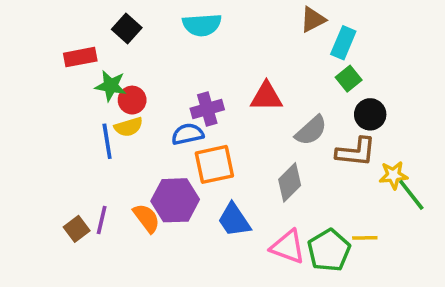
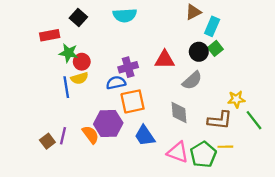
black circle: (370, 114) -> (199, 52), moved
brown L-shape: (356, 152) -> (220, 120), moved
yellow star: (393, 175) -> (236, 99), moved
gray diamond: (290, 182) -> (179, 112), turned -50

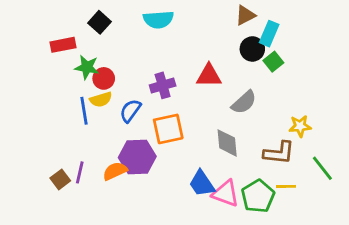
black circle: (199, 52) -> (252, 49), moved
blue semicircle: (116, 83) -> (130, 111), moved, turned -42
green line: (254, 120) -> (322, 168), moved
orange semicircle: (91, 135) -> (115, 171), turned -78
blue trapezoid: (145, 136) -> (202, 184), moved

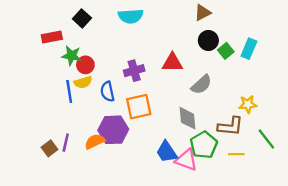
cyan rectangle: (269, 34) -> (249, 49), moved
blue semicircle: (130, 111) -> (107, 92), turned -48
green pentagon: (258, 196) -> (204, 145), moved

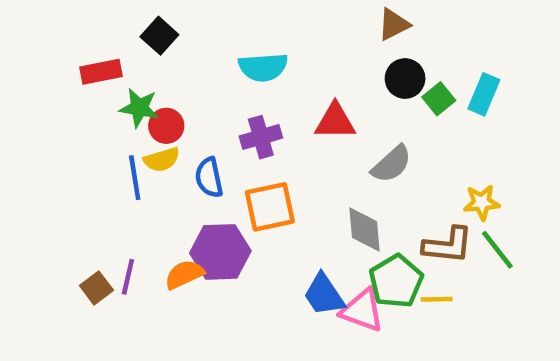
cyan semicircle: (131, 16) -> (263, 67), moved
green line: (266, 139) -> (497, 250), moved
yellow line: (236, 154) -> (437, 299), moved

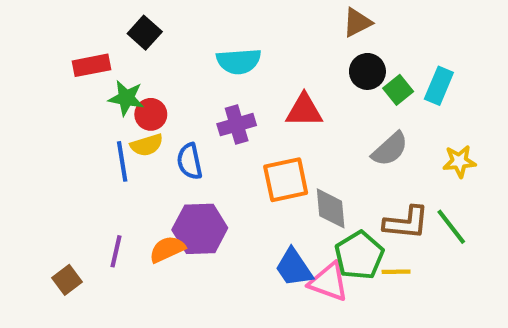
gray semicircle: (391, 164) -> (390, 149), moved
yellow star: (482, 202) -> (459, 161), moved
orange square: (270, 207) -> (286, 180), moved
brown square: (96, 288) -> (67, 280), moved

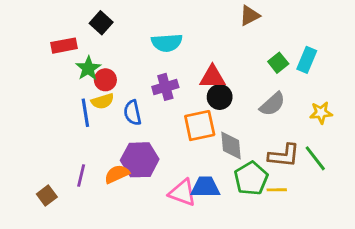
black circle: (367, 71) -> (220, 97), moved
green star: (126, 98) -> (88, 68), turned 30
blue trapezoid: (294, 268) -> (205, 187), turned 124
pink triangle: (329, 282) -> (182, 193), moved

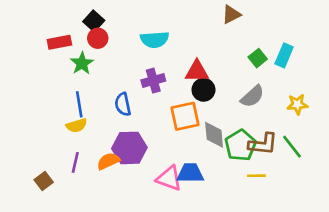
red circle: (105, 80) -> (98, 38), moved
yellow semicircle: (103, 101) -> (77, 125), moved
green pentagon: (251, 178) -> (241, 145), moved

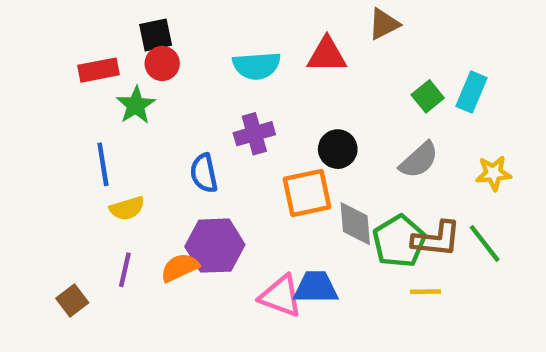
black square: (94, 21) -> (156, 35), turned 36
red triangle: (197, 71) -> (327, 55), moved
blue line: (79, 104) -> (103, 164), moved

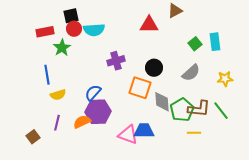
cyan semicircle: (257, 66) -> (94, 30), moved
cyan rectangle: (472, 92) -> (215, 42), turned -30
blue semicircle: (204, 173) -> (93, 93), moved, turned 54
orange square: (307, 193) -> (140, 88), turned 30

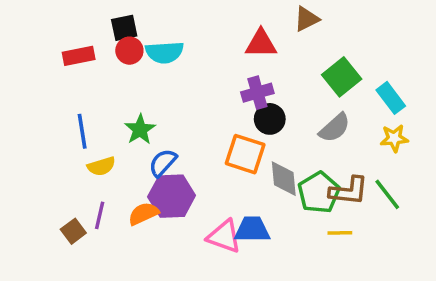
cyan rectangle: (215, 42) -> (391, 98), moved, turned -30
green square: (195, 44) -> (342, 77), size x1.5
green star: (62, 48) -> (140, 129), moved
purple cross: (116, 61) -> (257, 93), moved
brown square: (33, 137) -> (73, 231), moved

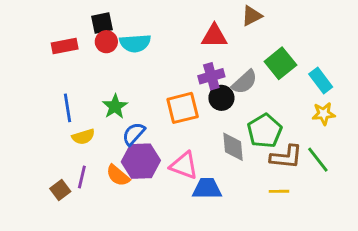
gray semicircle: (335, 128) -> (244, 82), moved
orange square: (245, 154) -> (183, 108), moved, turned -32
green pentagon: (319, 193) -> (265, 131), moved
orange semicircle: (143, 214) -> (118, 176), turned -115
pink triangle: (224, 236) -> (184, 165), moved

